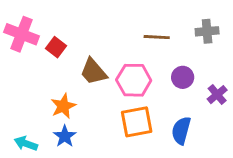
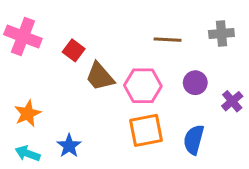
red square: (56, 47) -> (74, 50), moved
orange star: (63, 106) -> (28, 113), moved

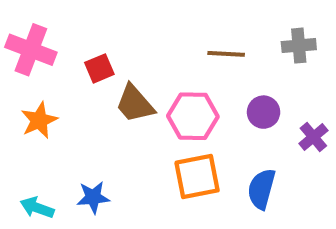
red square: (74, 50) -> (99, 68), turned 30
orange star: (28, 113) -> (39, 120), moved
blue star: (69, 146) -> (93, 197), turned 30

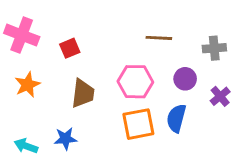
gray cross: (299, 46) -> (214, 48), moved
brown trapezoid: (135, 104) -> (83, 93), moved, turned -132
blue semicircle: (261, 189) -> (176, 118), moved

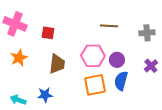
red square: (70, 48) -> (48, 33), turned 32
purple circle: (185, 79) -> (117, 60), moved

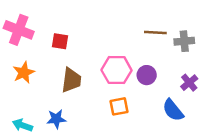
brown line: (109, 26) -> (155, 32), moved
blue semicircle: (121, 81) -> (173, 110), moved, turned -54
orange square: (95, 85) -> (119, 106), size x0.7

